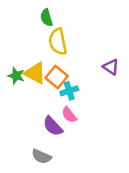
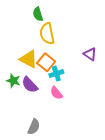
green star: (16, 76) -> (13, 81), moved
purple semicircle: (53, 126) -> (30, 85), moved
gray semicircle: (41, 156) -> (34, 127), turned -91

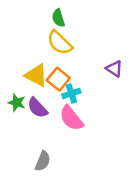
green semicircle: (38, 14) -> (58, 18), moved
yellow semicircle: (47, 34) -> (60, 43), turned -35
pink semicircle: (56, 93) -> (71, 118), size x1.5

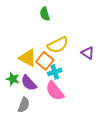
yellow semicircle: (60, 43) -> (58, 45), moved, turned -70
gray semicircle: (43, 161) -> (24, 105), moved

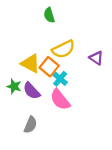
cyan cross: (55, 72) -> (60, 79), turned -32
gray semicircle: (24, 105) -> (30, 125), moved

